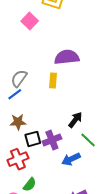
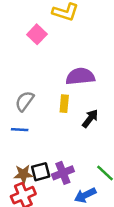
blue line: (15, 94) -> (20, 130), moved, turned 40
black arrow: (75, 120) -> (90, 118), moved
brown star: (18, 122) -> (23, 174), moved

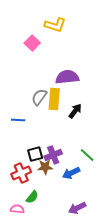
gray semicircle: (25, 101) -> (39, 97), moved
yellow rectangle: (64, 104) -> (54, 99), size x1.5
brown star: (23, 174) -> (45, 167), moved

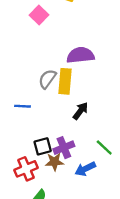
black arrow: (75, 111) -> (80, 111), moved

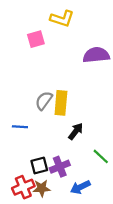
pink square: (39, 15) -> (36, 39), turned 30
purple semicircle: (80, 55) -> (96, 55), moved
green line: (104, 148) -> (101, 156), moved
brown star: (54, 162) -> (42, 188), moved

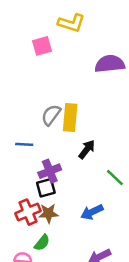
purple cross: (60, 167) -> (50, 171), moved

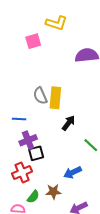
gray semicircle: (51, 115) -> (40, 96), turned -60
purple cross: (50, 171) -> (28, 140), moved
brown star: (48, 213) -> (53, 192), moved

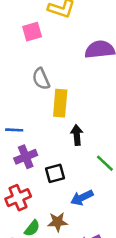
gray semicircle: (40, 96) -> (41, 79), moved
black arrow: (69, 123) -> (77, 135), turned -42
black square: (36, 153) -> (55, 173), moved

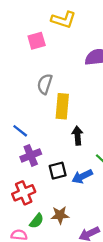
gray semicircle: (41, 79) -> (45, 84), turned 42
blue line: (14, 130) -> (20, 131), turned 35
blue arrow: (82, 198) -> (82, 176), moved

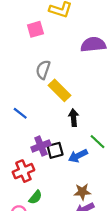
yellow rectangle: (62, 106) -> (59, 90), turned -50
purple cross: (31, 155) -> (41, 146), moved
brown star: (60, 215) -> (82, 192), moved

